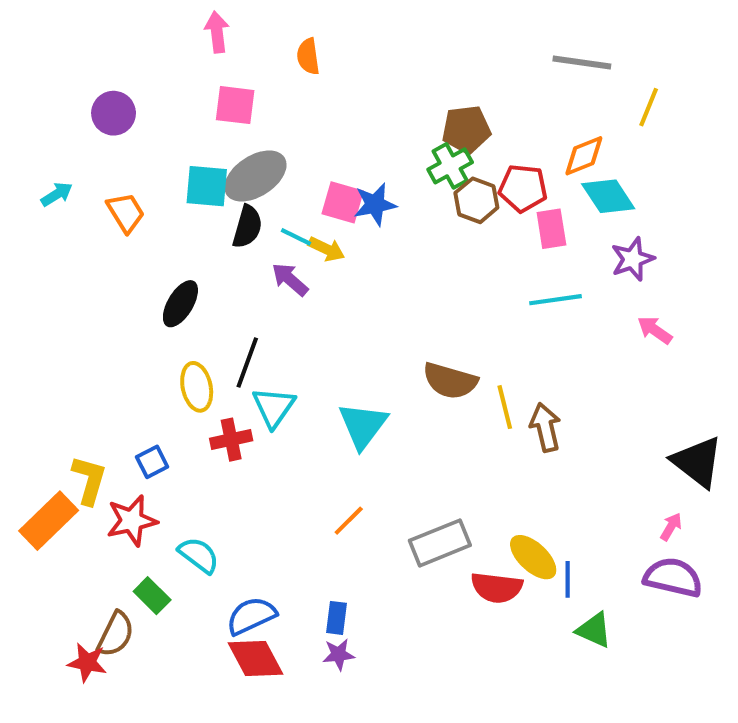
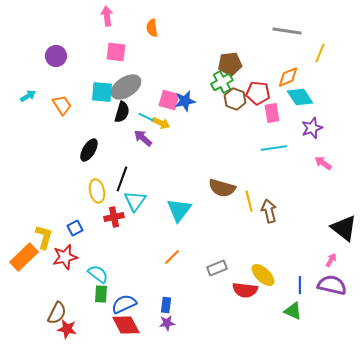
gray rectangle: (440, 543) -> (217, 268), size x0.7
blue line: (568, 579) -> (300, 285), moved
green rectangle: (152, 596) -> (101, 294), moved, turned 48
red star: (87, 663) -> (67, 329), moved

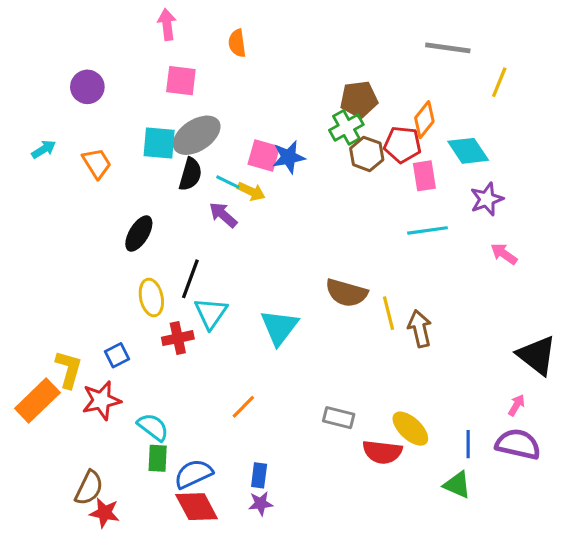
orange diamond: (288, 77) -> (424, 120), moved, turned -30
orange line: (172, 257) -> (243, 407), moved
gray rectangle: (217, 268) -> (339, 418), turned 36

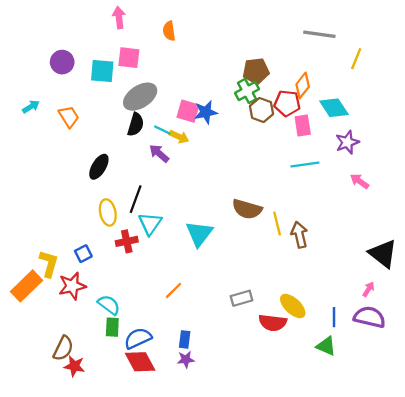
cyan square: (159, 143) -> (102, 71), moved
gray rectangle: (339, 418) -> (241, 298), turned -30

